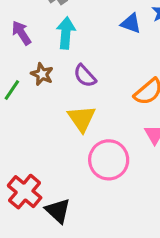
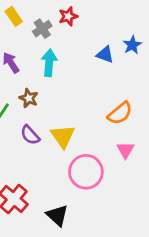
purple semicircle: (85, 76) -> (30, 135), moved
black triangle: (58, 211) -> (57, 215), moved

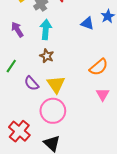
brown star: (29, 98) -> (47, 56), moved
pink circle: (86, 172) -> (53, 111), moved

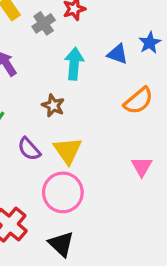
cyan arrow: (46, 29) -> (74, 64), moved
orange semicircle: (99, 67) -> (139, 101), moved

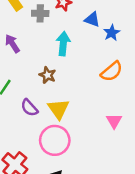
gray cross: (44, 23) -> (40, 13), turned 35
blue star: (150, 43) -> (112, 33), moved
blue triangle: (118, 54) -> (92, 19), moved

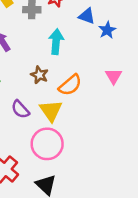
orange semicircle: (112, 71) -> (70, 85), moved
pink triangle: (114, 121) -> (114, 76), moved

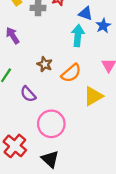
cyan arrow: (56, 42) -> (78, 36), moved
yellow triangle: (51, 111) -> (93, 96), moved, turned 35

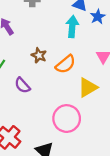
pink circle: (51, 124) -> (67, 119), moved

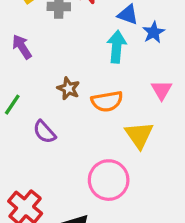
orange semicircle: (66, 64) -> (107, 101), turned 30
yellow triangle: (88, 87) -> (139, 135), turned -35

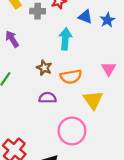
blue star: (154, 32) -> (107, 20), moved
cyan arrow: (117, 47) -> (65, 39), moved
purple semicircle: (44, 132) -> (48, 98), moved, turned 133

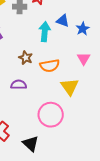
blue triangle: (85, 17) -> (63, 21), moved
blue star: (107, 20) -> (83, 29), moved
purple semicircle: (48, 98) -> (19, 85), moved

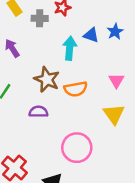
blue star: (83, 29) -> (115, 32), moved
brown star: (26, 58) -> (47, 79), size x1.5
yellow triangle: (70, 87) -> (114, 114), moved

